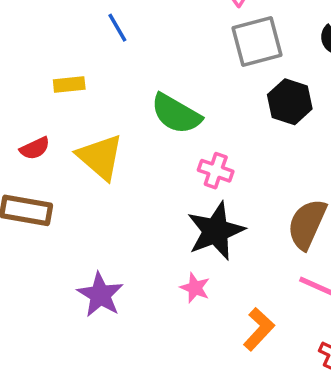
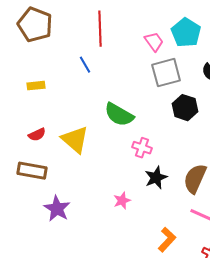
yellow rectangle: (69, 85) -> (36, 86), moved
black star: (216, 231) -> (156, 178), moved, size x0.7
pink star: (195, 288) -> (122, 201), moved, turned 30
purple star: (100, 295) -> (57, 209), moved

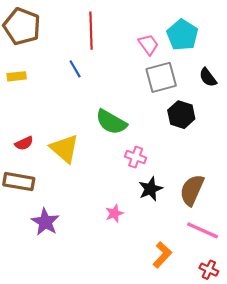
yellow rectangle: (36, 86) -> (17, 76), moved

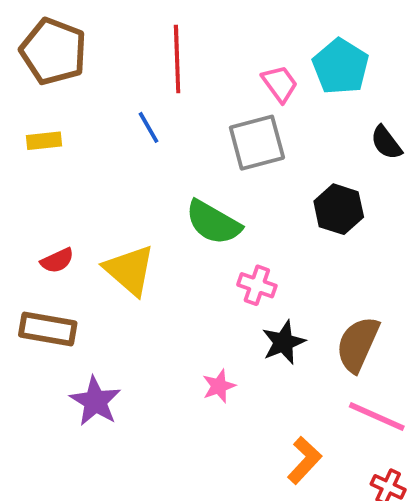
gray square: (161, 77) -> (257, 143), moved

